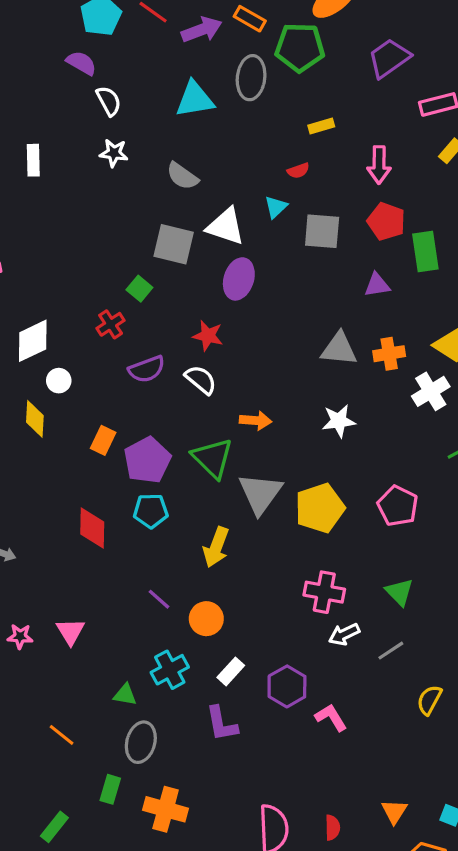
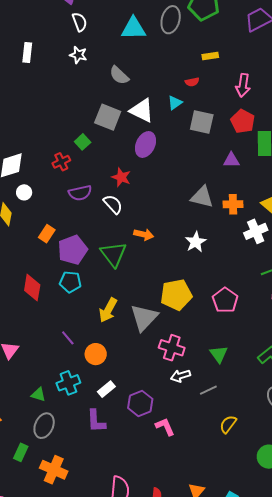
white star: (339, 421) -> (196, 242), turned -30
gray triangle: (260, 493) -> (144, 317), moved

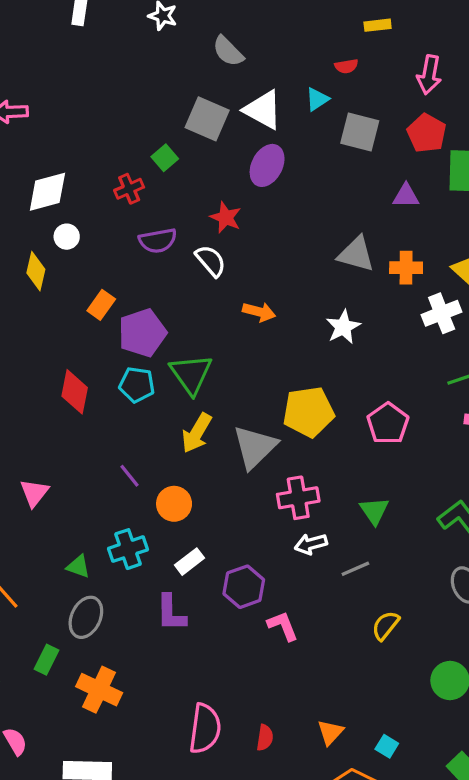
green triangle: (114, 254) -> (191, 374), moved
pink cross: (172, 348) -> (298, 498), turned -30

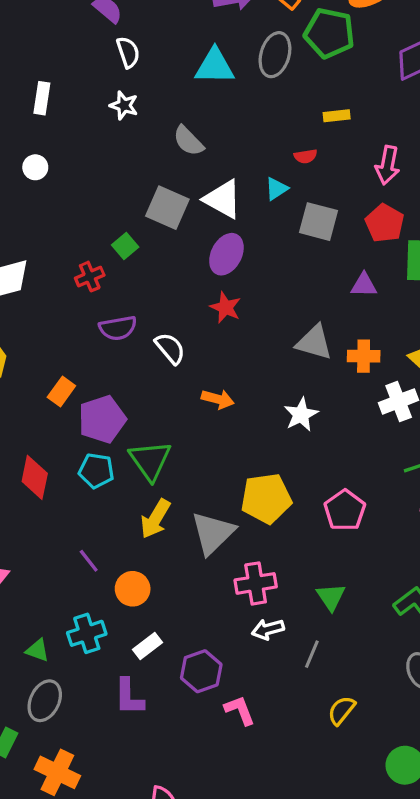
red star: (226, 217) -> (225, 307), moved
white circle: (67, 237) -> (35, 167), moved
gray line: (355, 569) -> (312, 654), turned -44

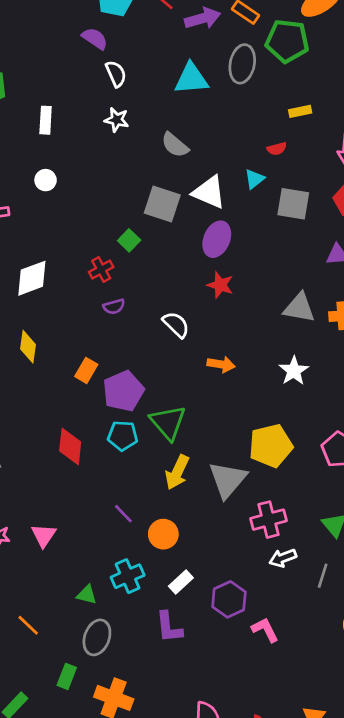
purple semicircle: (118, 328) -> (114, 307), moved, size x0.7

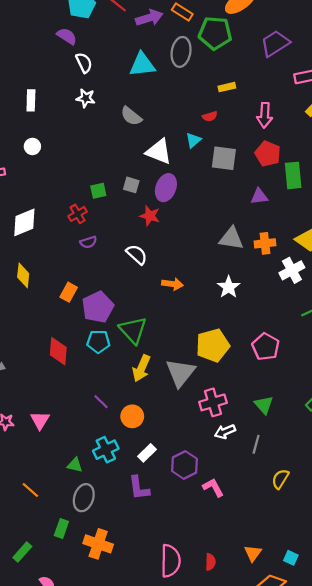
gray square: (162, 204) -> (131, 185), moved, size x0.6
green square: (129, 240) -> (98, 191), turned 35
red star: (220, 285) -> (150, 216), moved

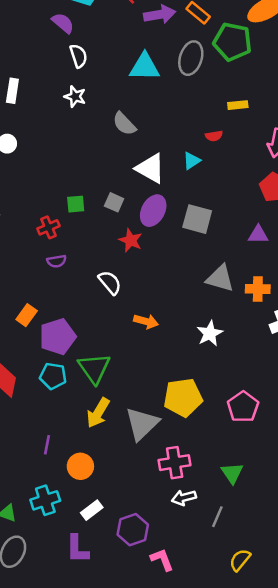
gray square: (224, 158) -> (197, 219), moved
purple line: (101, 402) -> (47, 445), turned 49

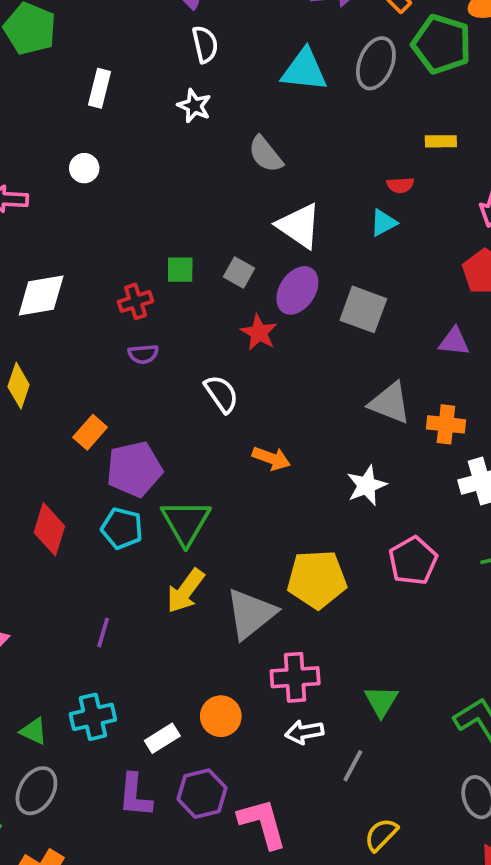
cyan triangle: (192, 161) -> (383, 223), moved
pink pentagon: (243, 407) -> (413, 561), moved
orange circle: (80, 466) -> (221, 716), moved
purple hexagon: (133, 530) -> (202, 794), moved
pink L-shape: (162, 560) -> (263, 823), size x1.4

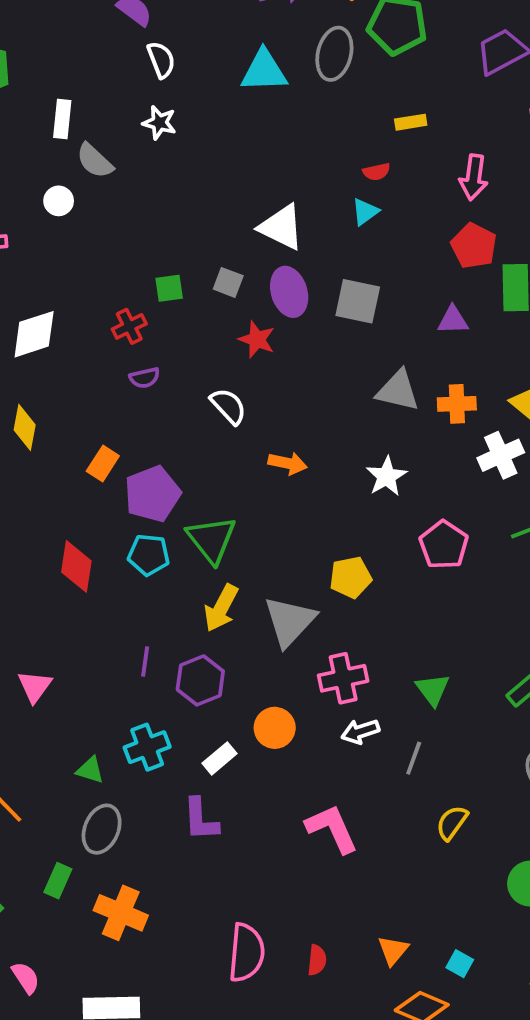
gray semicircle: (266, 154) -> (95, 161), moved
purple ellipse: (297, 290) -> (289, 292), turned -42
yellow pentagon: (317, 579) -> (351, 577), size x0.7
purple hexagon: (202, 794) -> (200, 680), moved

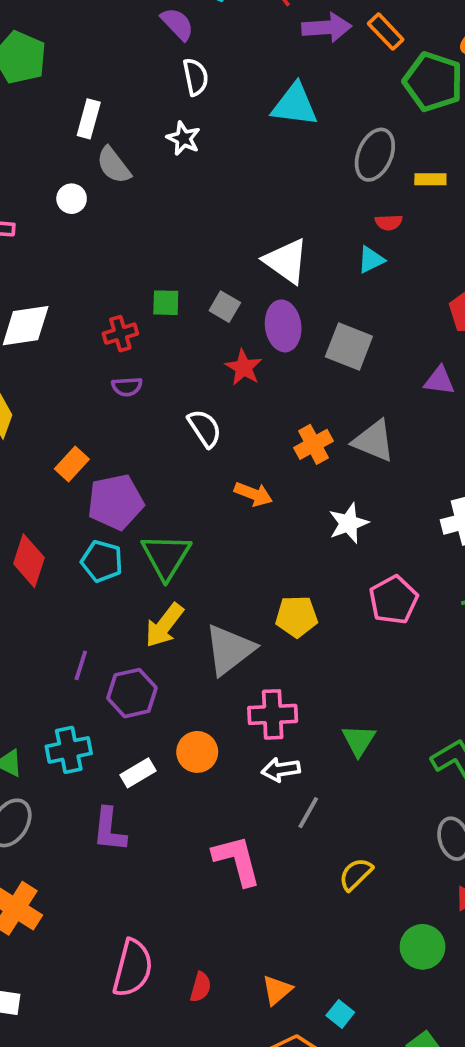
gray ellipse: (334, 54) -> (375, 155), moved
orange cross: (457, 404) -> (313, 444), moved, turned -36
gray line: (414, 758) -> (308, 813), moved

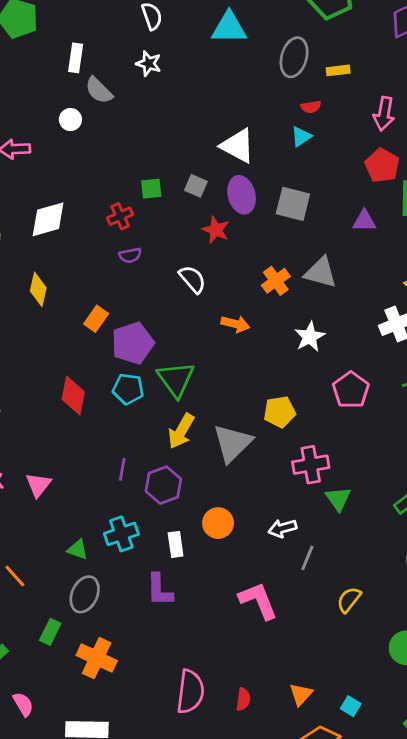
pink cross: (273, 714) -> (311, 465), moved
white rectangle: (138, 773) -> (176, 544), turned -60

